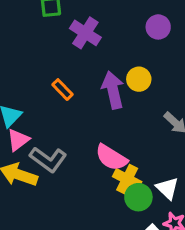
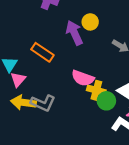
orange rectangle: (63, 90) -> (42, 52), moved, size x1.5
gray L-shape: (48, 159) -> (43, 103), moved

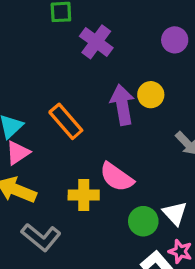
yellow cross: (96, 90) -> (84, 195), moved, turned -30
gray L-shape: (43, 103) -> (41, 237), moved

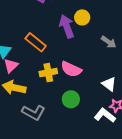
yellow cross: (84, 195) -> (48, 73), moved
green circle: (143, 221) -> (71, 99), moved

